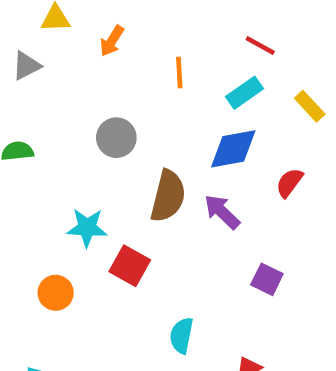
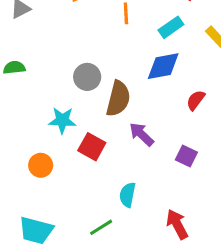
gray circle: (116, 138) -> (87, 77), moved
red semicircle: (289, 183) -> (196, 100), moved
purple arrow: (222, 212) -> (141, 134), moved

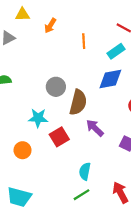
red square: (92, 147) -> (59, 137), turned 30
green line: (101, 227) -> (81, 195), moved

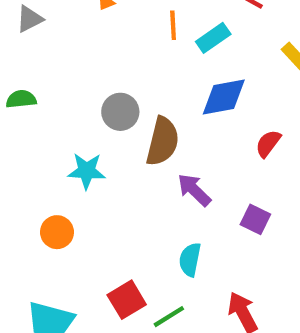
cyan rectangle: (116, 51) -> (213, 38), moved
red square: (59, 137) -> (127, 300), moved
cyan semicircle: (85, 171) -> (190, 260), moved

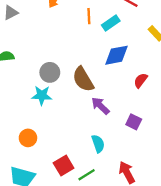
gray circle: (120, 112) -> (50, 72), moved
brown semicircle: (163, 141) -> (83, 79), turned 135
orange circle: (57, 232) -> (28, 138), moved
cyan semicircle: (190, 260) -> (98, 144), turned 150

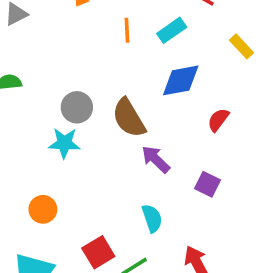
orange line: (89, 16) -> (127, 30), moved

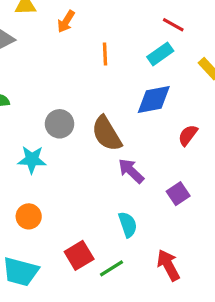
cyan rectangle: (172, 30) -> (160, 54), moved
cyan star: (64, 143) -> (32, 160), moved
purple square: (208, 184) -> (178, 194), turned 30

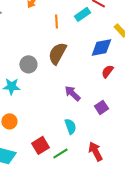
cyan rectangle: (160, 54) -> (82, 14), moved
blue diamond: (154, 99) -> (101, 47), moved
brown semicircle: (107, 134) -> (57, 53), moved, turned 60

